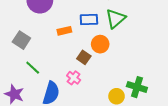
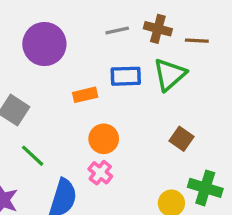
orange circle: (100, 44) -> (104, 139), moved
brown square: (84, 57) -> (182, 139), moved

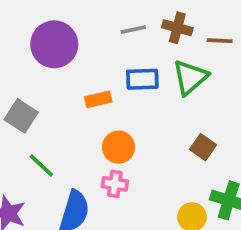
pink cross: (100, 173) -> (115, 184), turned -30

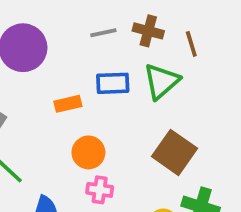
brown line: (220, 41) -> (191, 44), turned 70
brown square: (203, 147) -> (174, 152), size x1.6
pink cross: (115, 184) -> (100, 190), moved

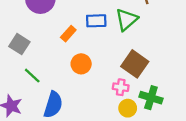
orange rectangle: (68, 104) -> (68, 34), turned -35
pink cross: (100, 190) -> (121, 87), moved

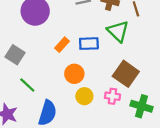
green triangle: (127, 20) -> (118, 31), turned -35
blue rectangle: (96, 21) -> (89, 44), moved
yellow circle: (128, 108) -> (84, 96), moved

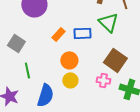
green line: (27, 85) -> (27, 70), turned 35
yellow circle: (84, 96) -> (70, 80), moved

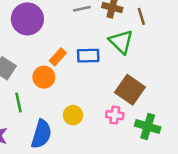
orange circle: (69, 60) -> (44, 77), moved

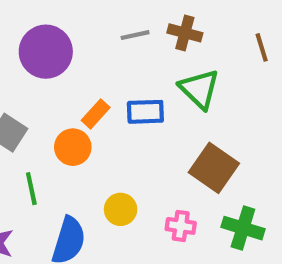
brown line: (141, 16) -> (262, 47), moved
pink cross: (115, 115) -> (181, 226), moved

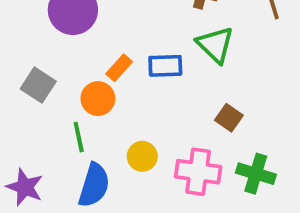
brown square: (214, 168) -> (229, 118), size x0.6
green line: (31, 189) -> (79, 137), moved
pink cross: (181, 226) -> (198, 172), size x1.6

